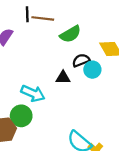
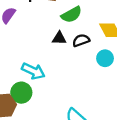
cyan circle: (92, 70) -> (105, 58), moved
black triangle: (63, 78) -> (59, 38), moved

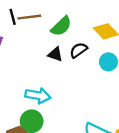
black triangle: (59, 38) -> (55, 54), turned 32

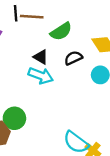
black triangle: (55, 54) -> (41, 57), moved
cyan arrow: (38, 96) -> (41, 76), moved

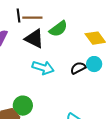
black triangle: (41, 57) -> (34, 39), moved, size x1.5
black semicircle: (73, 58) -> (78, 68), moved

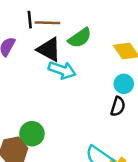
cyan arrow: (43, 68) -> (62, 70), moved
black semicircle: (78, 68) -> (118, 106), moved, turned 133

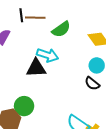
black triangle: (49, 49) -> (36, 68), moved, turned -30
black semicircle: (118, 106) -> (92, 84), turned 112

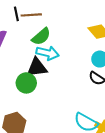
green semicircle: (61, 29) -> (41, 37), moved
green circle: (24, 106) -> (26, 83), moved

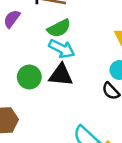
black triangle: (37, 67) -> (61, 75), moved

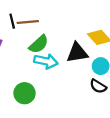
black triangle: (61, 75) -> (77, 53), moved

